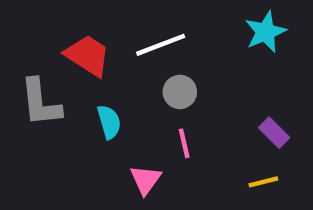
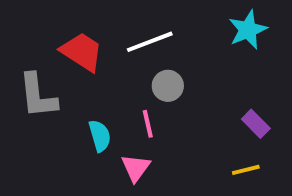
cyan semicircle: (109, 122) -> (100, 136), moved
pink line: (184, 143) -> (148, 124), moved

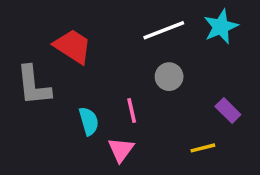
white line: (150, 42) -> (164, 30), moved
gray circle: (168, 86) -> (169, 77), moved
yellow line: (246, 170) -> (203, 148), moved

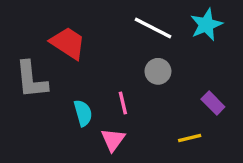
white line: (164, 30) -> (153, 28), turned 48

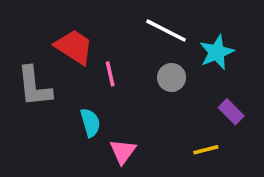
cyan star: (206, 25) -> (217, 52), moved
pink line: (123, 103) -> (110, 74), moved

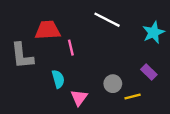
red trapezoid: (74, 47) -> (48, 30), turned -36
cyan star: (217, 52) -> (154, 32), moved
gray circle: (172, 77) -> (113, 84), moved

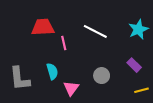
white line: (107, 20) -> (95, 31), moved
gray L-shape: (22, 56) -> (20, 79), moved
yellow line: (133, 96) -> (141, 90), moved

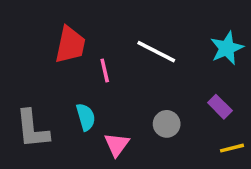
red trapezoid: (43, 27) -> (70, 45), turned 105

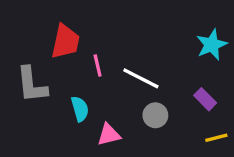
white line: (156, 52) -> (141, 78), moved
gray L-shape: (32, 129) -> (32, 85), moved
pink triangle: (117, 145) -> (109, 135), turned 40

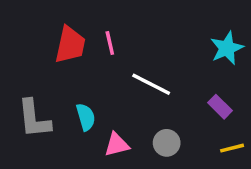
pink line: (98, 65) -> (110, 43), moved
gray L-shape: (32, 85) -> (34, 119), moved
gray circle: (155, 115) -> (167, 143), moved

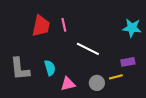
cyan star: (227, 48) -> (132, 28), turned 30
purple rectangle: (220, 107) -> (128, 62), turned -56
yellow line: (232, 148) -> (116, 77), moved

